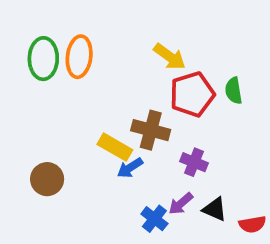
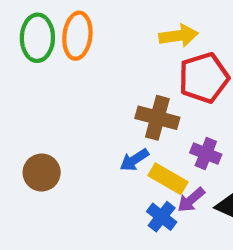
yellow arrow: (170, 57) -> (178, 36), turned -44
yellow rectangle: (115, 147) -> (168, 179), moved

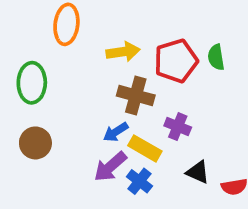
yellow arrow: (178, 36) -> (123, 52), moved
green ellipse: (37, 38) -> (32, 83), moved
purple arrow: (191, 200) -> (110, 167), moved, size x1.4

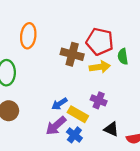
yellow arrow: (123, 52) -> (100, 67), moved
red pentagon: (176, 61) -> (100, 42), moved, turned 30
brown cross: (136, 96) -> (72, 54), moved

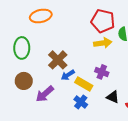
orange ellipse: (28, 36) -> (41, 16), turned 70
brown cross: (72, 54) -> (58, 60), moved, turned 30
purple arrow: (56, 126) -> (45, 94), moved

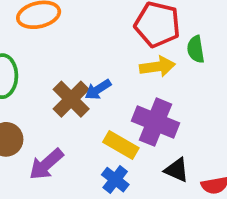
purple cross: (102, 72) -> (155, 122), size x1.6
blue arrow: (68, 75) -> (98, 90), moved

